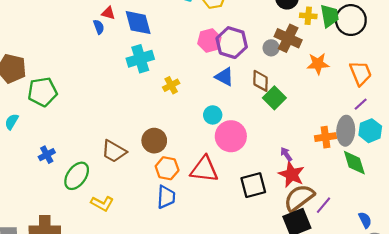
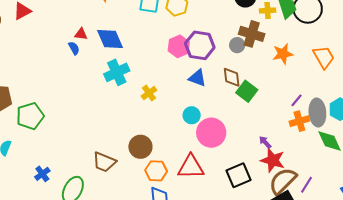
purple line: (361, 104) -> (297, 100), moved

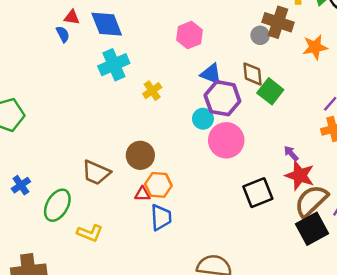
purple hexagon: (200, 45) -> (222, 98), moved
red triangle: (191, 167) -> (142, 194), moved, size x0.5

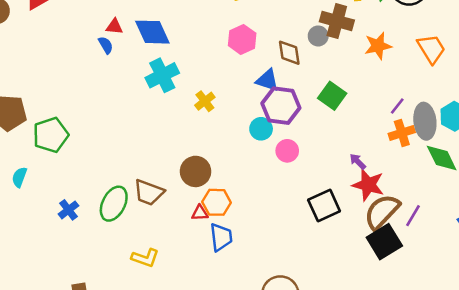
brown diamond: (252, 74) -> (289, 53), moved
pink circle: (226, 140) -> (287, 151), size x0.6
green ellipse: (57, 205) -> (114, 204), moved

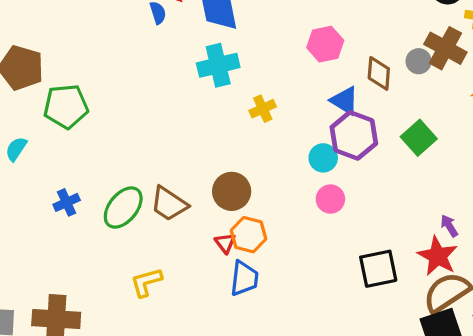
pink circle: (287, 151) -> (330, 199), moved
purple arrow: (358, 161) -> (449, 226), moved
red triangle: (200, 213) -> (225, 243), turned 42
yellow L-shape: (145, 258) -> (146, 282), turned 132

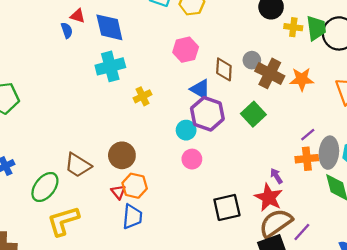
brown cross: (445, 48) -> (270, 73), moved
green ellipse: (123, 208) -> (45, 187), moved
yellow L-shape: (146, 282) -> (63, 221), size x1.4

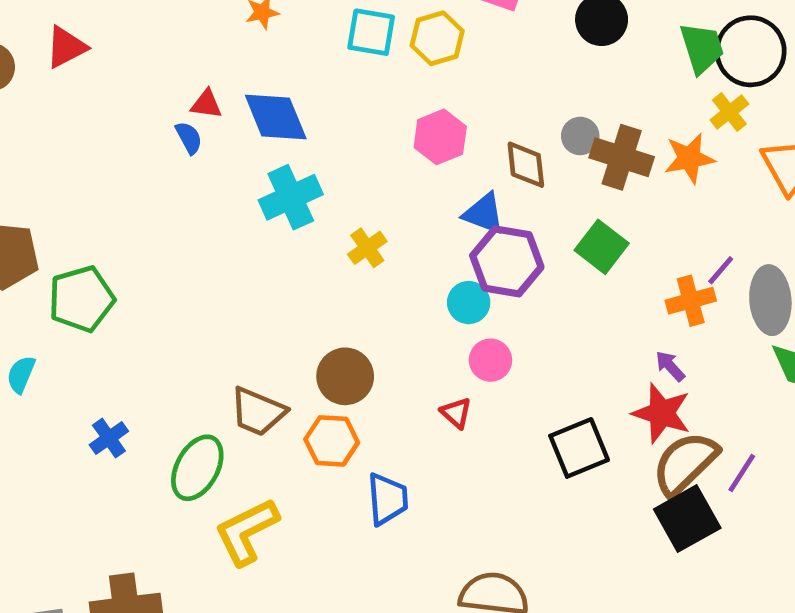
yellow cross: (293, 27) -> (729, 112), moved, turned -36
orange cross: (307, 159) -> (691, 301), moved
orange hexagon: (135, 186) -> (332, 441), moved
red triangle: (118, 192) -> (456, 413), moved

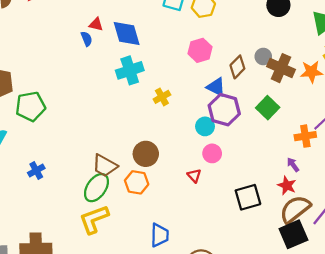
brown diamond: (526, 165) -> (237, 67), turned 45
red star: (662, 413) -> (287, 185), size x0.7
green ellipse: (197, 468) -> (96, 188), moved
blue trapezoid: (387, 499) -> (160, 235), moved

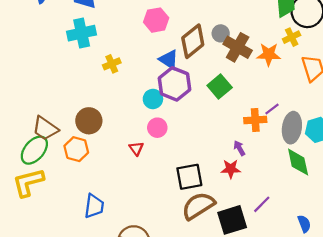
brown diamond: (237, 67) -> (193, 41), size x1.4
red star: (287, 185) -> (231, 169), turned -30
brown semicircle: (295, 209) -> (198, 206), moved

